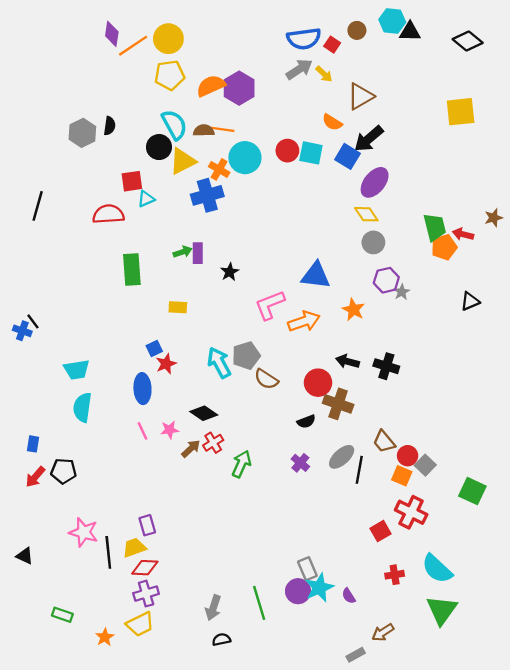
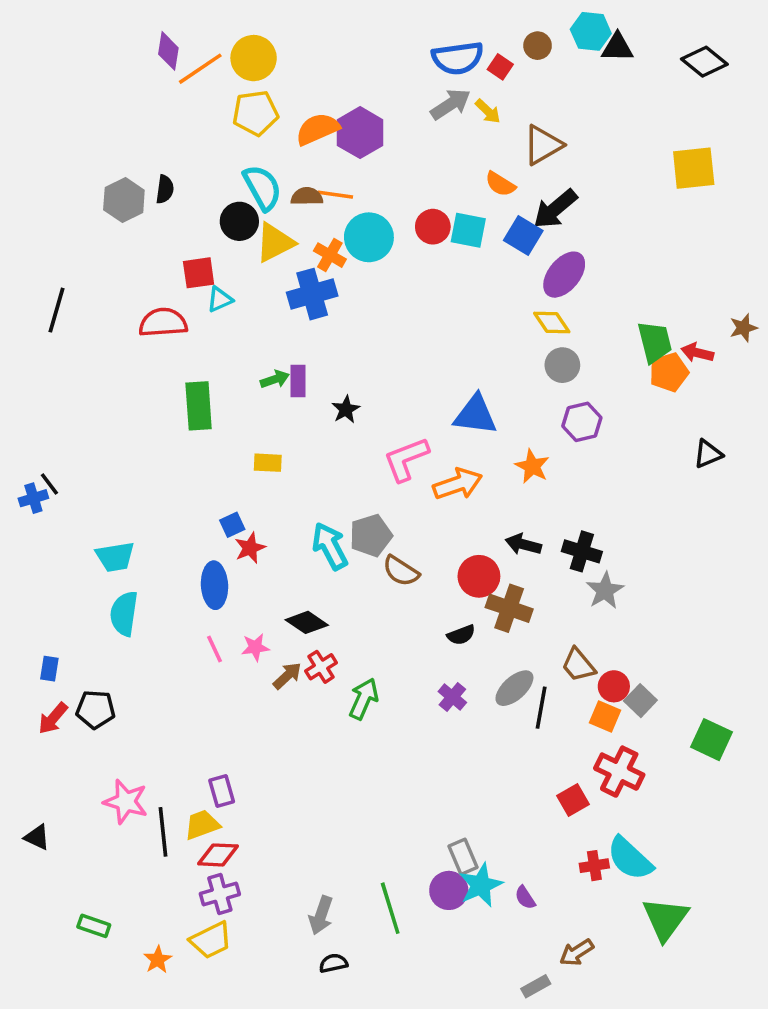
gray star: (402, 292) -> (605, 590), moved, size x1.5
blue cross: (22, 331) -> (33, 498), turned -36
cyan semicircle: (437, 569) -> (630, 859), moved

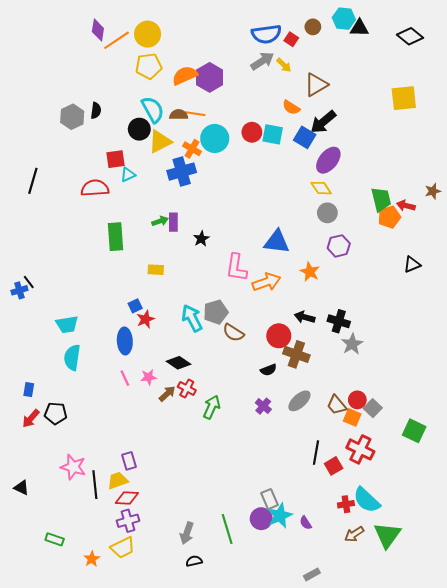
pink L-shape: (406, 459) -> (236, 268), turned -60
brown trapezoid: (578, 665) -> (337, 405), moved
red cross: (321, 667) -> (187, 388), turned -30
black line: (541, 708) -> (316, 453), moved
brown arrow: (577, 953) -> (354, 534), moved

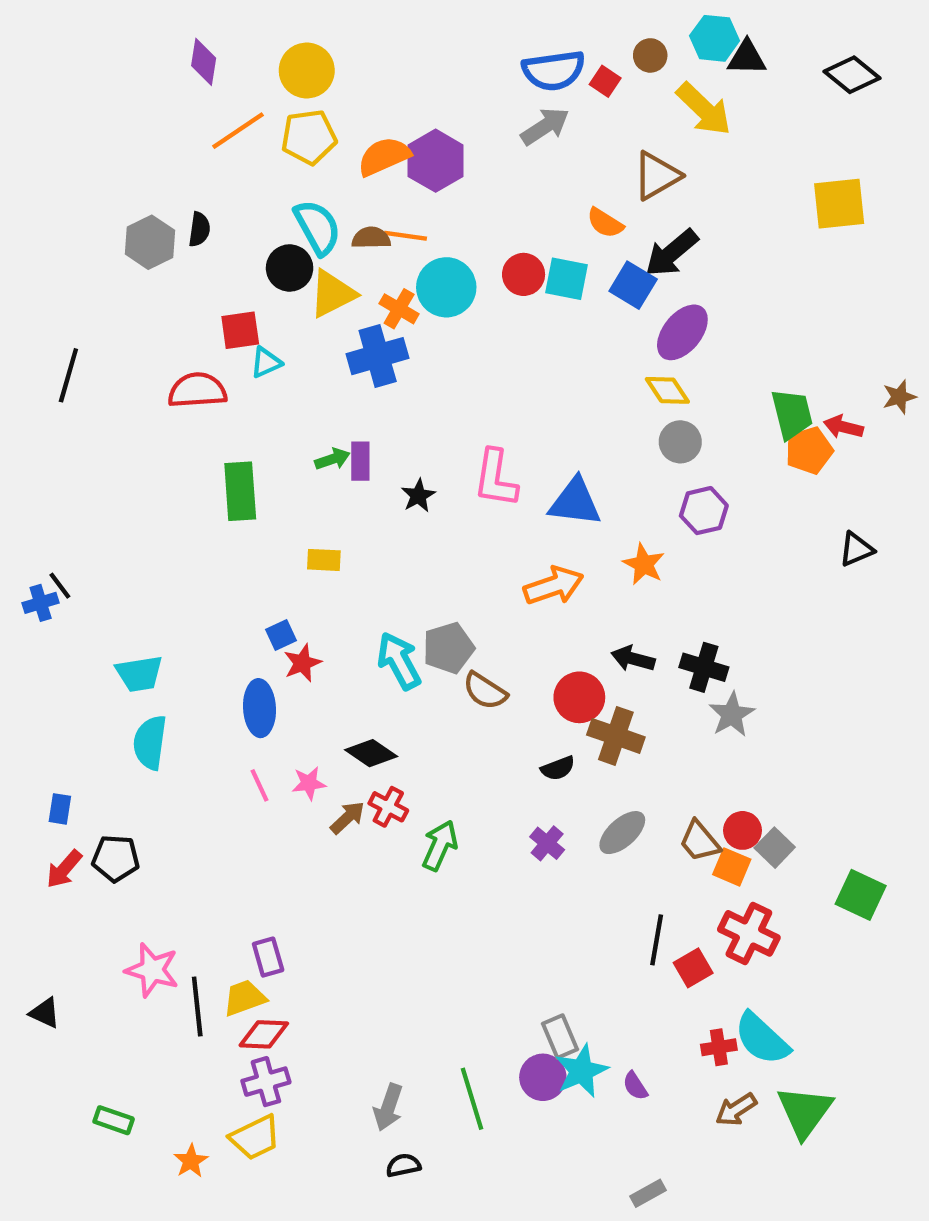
orange line: (117, 40) -> (238, 131), moved
yellow arrow: (284, 65) -> (704, 109), moved, size x1.8
pink L-shape: (236, 268) -> (496, 478), moved

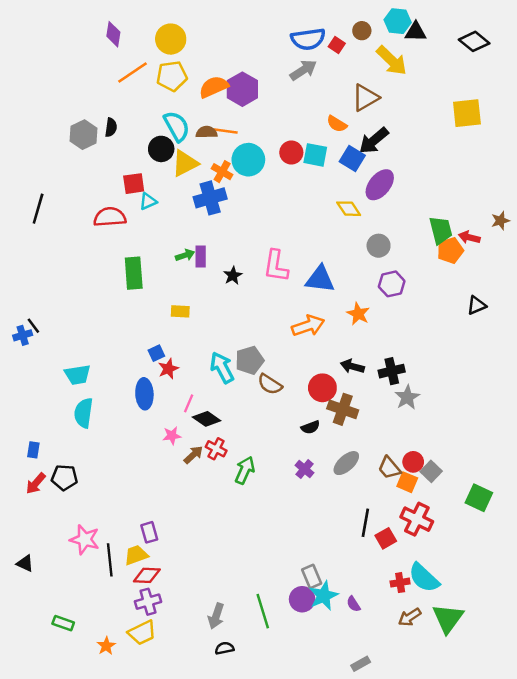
yellow diamond: (667, 390) -> (349, 209), moved
black cross: (704, 667) -> (392, 371), turned -30
pink line: (259, 785) -> (189, 403), moved, turned 48

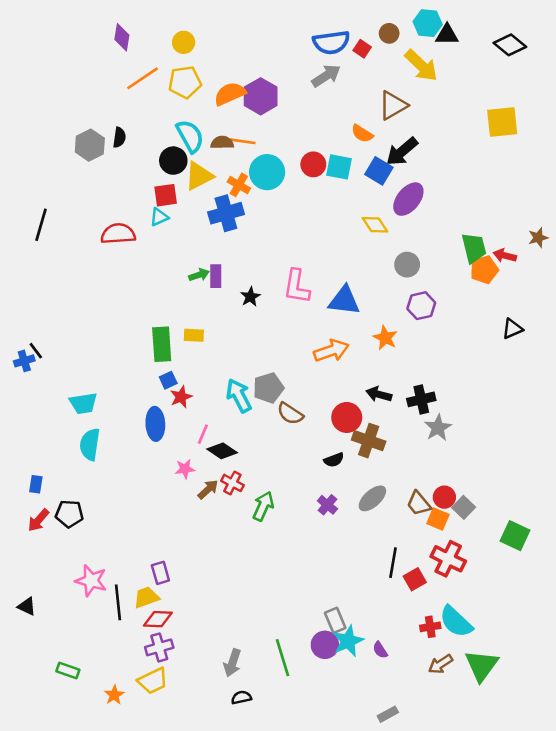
yellow circle: (171, 39) -> (184, 42), size x0.7
red square: (134, 184) -> (166, 195), moved
green rectangle: (134, 273) -> (162, 344), moved

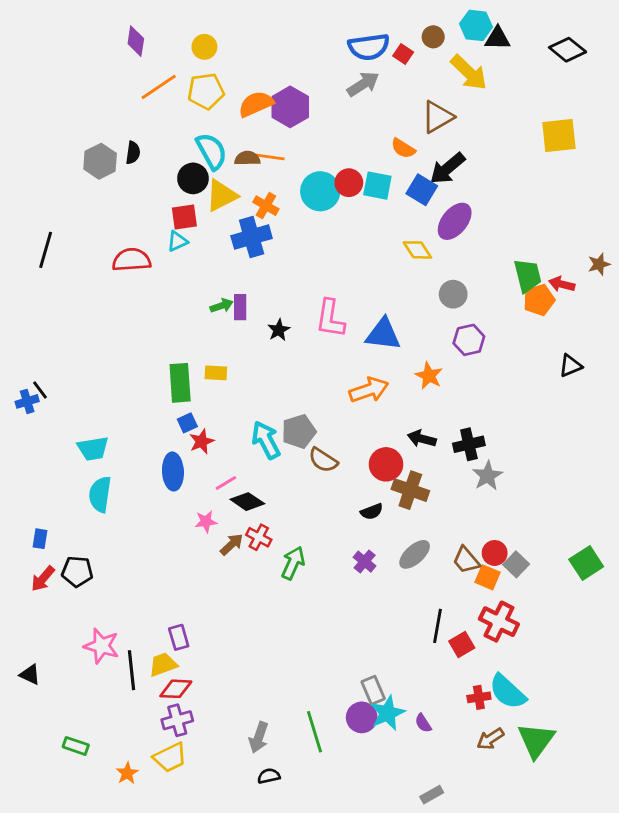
cyan circle: (267, 172) -> (320, 191), moved
pink line: (203, 434) -> (226, 483), turned 36
green square: (515, 536) -> (586, 563), moved, turned 32

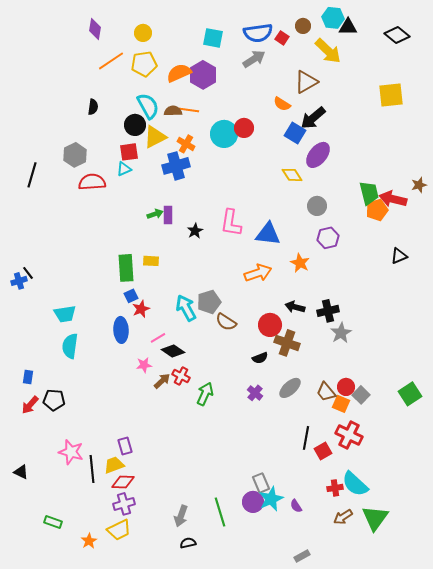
gray hexagon: (100, 161) -> (75, 155), moved
cyan square: (377, 186) -> (213, 38), moved
red arrow: (562, 284) -> (393, 199), size x1.5

